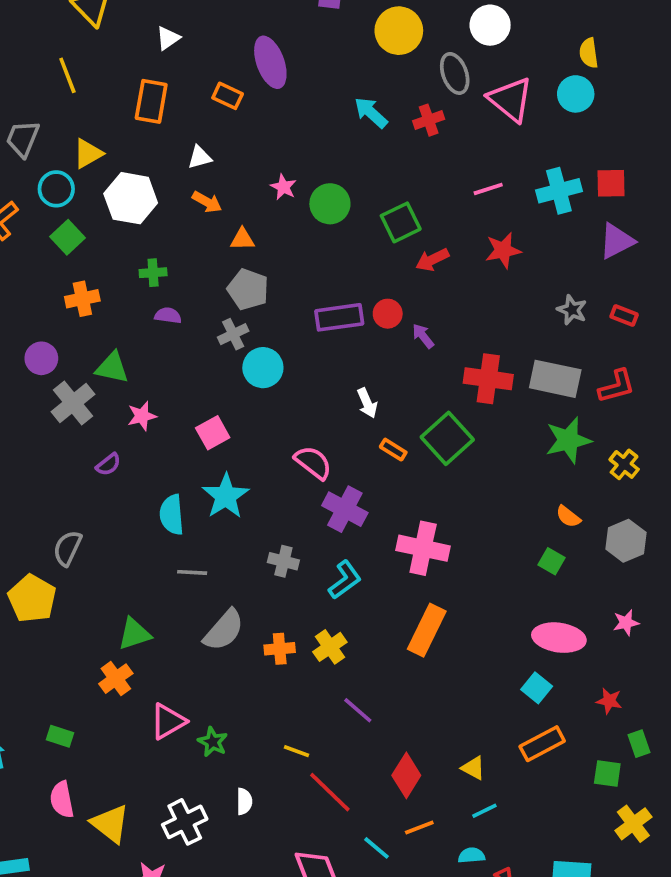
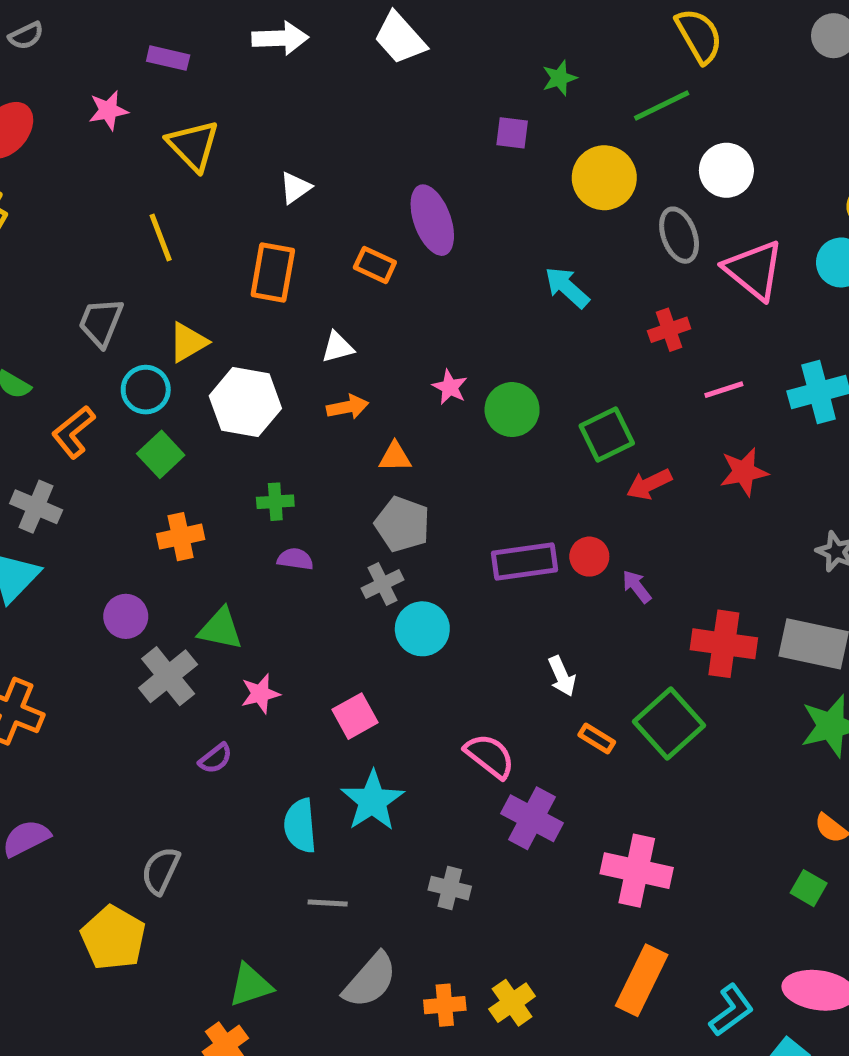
red cross: (429, 120) -> (669, 330), moved
orange arrow: (207, 202) -> (348, 407), turned -40
cyan L-shape: (345, 580) -> (731, 1010), moved

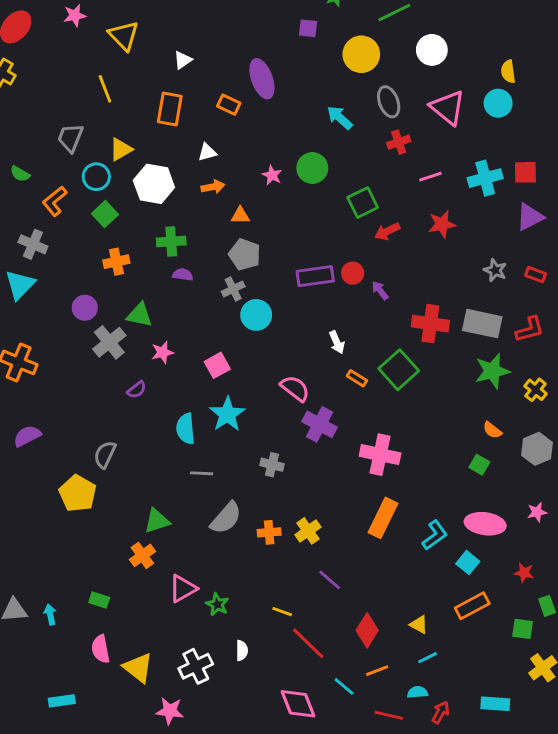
gray ellipse: (679, 235) -> (389, 102), moved
green circle: (512, 410) -> (312, 168), moved
green cross: (275, 502) -> (171, 241), size x1.4

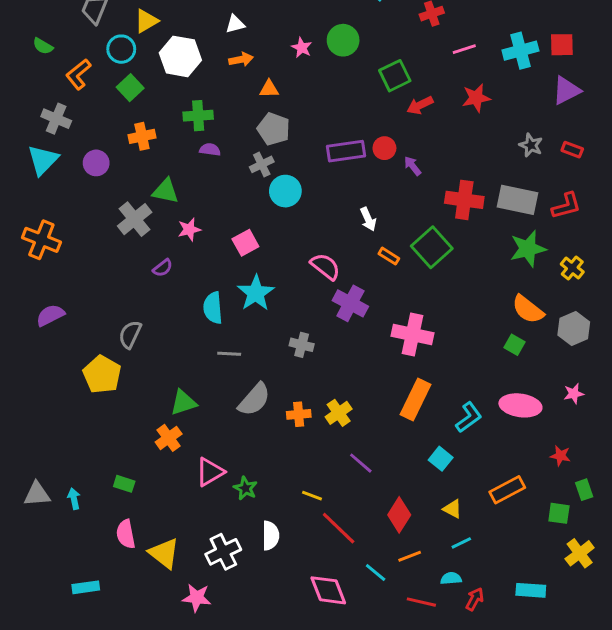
purple circle: (85, 308) -> (96, 163), moved
orange semicircle: (492, 430) -> (528, 309), size x1.6
cyan square: (468, 563) -> (441, 459), moved
white semicircle: (242, 650) -> (271, 536), size x1.4

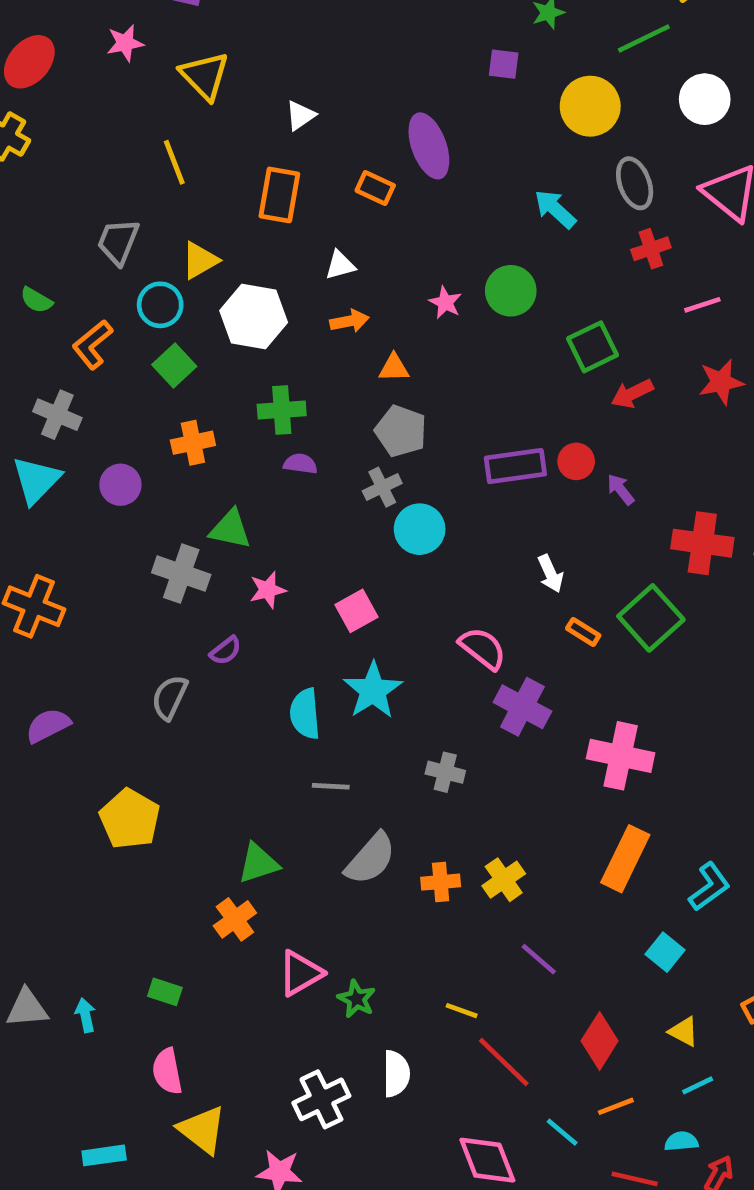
gray cross: (135, 219) -> (181, 574), turned -32
gray semicircle: (130, 334) -> (170, 697), moved
yellow triangle: (164, 553) -> (202, 1130), moved

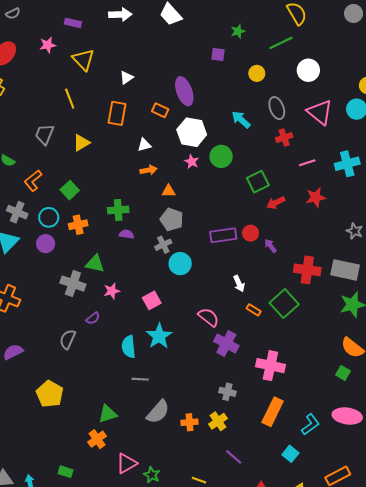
yellow circle: (590, 106) -> (257, 73), size x0.6
cyan circle: (160, 305) -> (49, 217), moved
white hexagon: (254, 316) -> (192, 132), moved
gray cross: (445, 772) -> (227, 392), moved

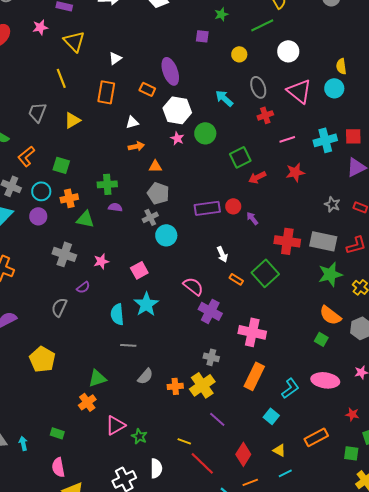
green square: (70, 190) -> (61, 165), turned -30
green triangle: (95, 264) -> (85, 219), moved
gray semicircle: (158, 412) -> (145, 376), size x0.7
yellow cross: (218, 421) -> (202, 385), size x1.4

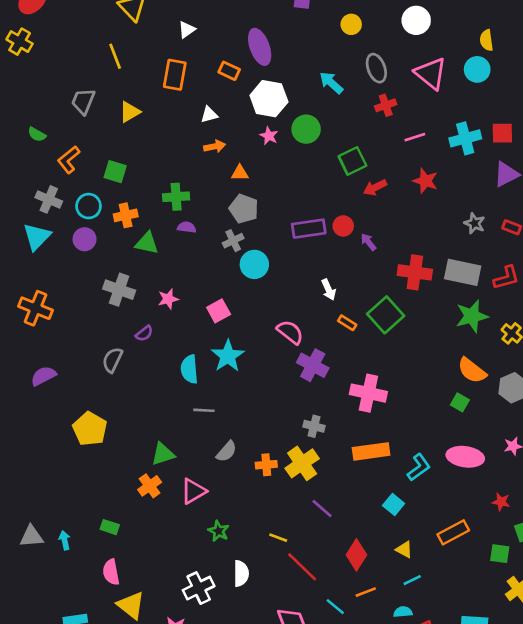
red star: (295, 172) -> (425, 181), turned 30
orange rectangle: (254, 376) -> (371, 451), turned 56
pink triangle: (115, 425) -> (193, 491), moved

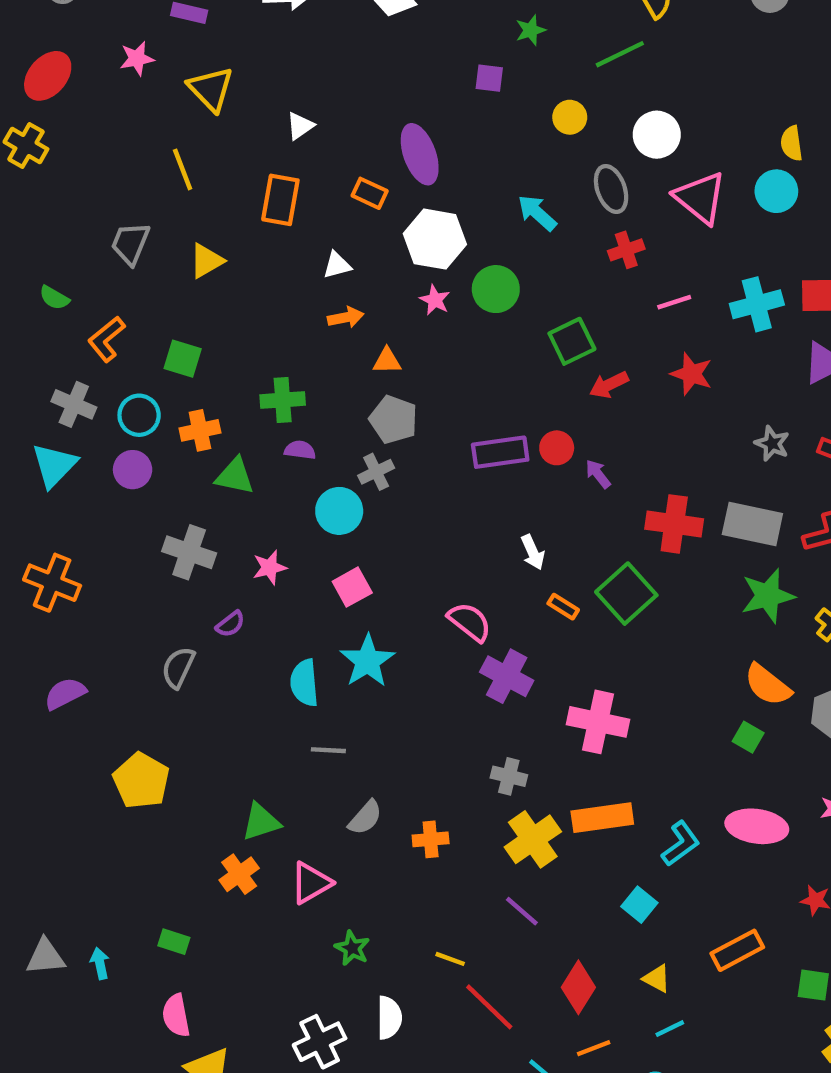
white circle: (416, 20) -> (657, 135), moved
cyan circle: (254, 264) -> (339, 511), moved
yellow cross: (302, 463) -> (533, 839), moved

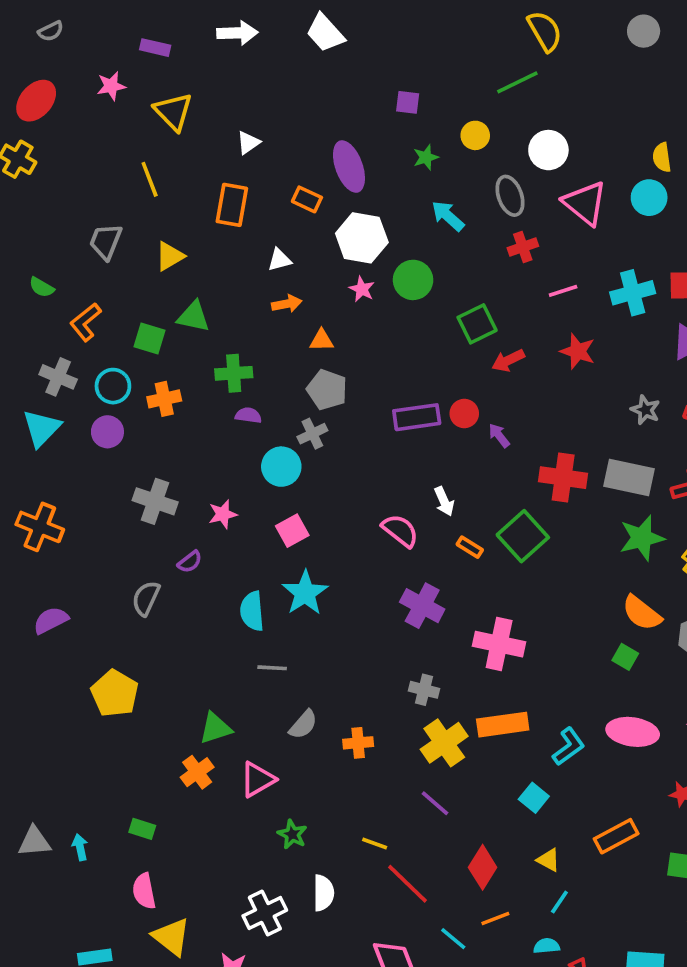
green star: (531, 30) -> (426, 157), moved
green triangle: (235, 476) -> (193, 317), moved
pink semicircle: (470, 622) -> (400, 531), moved
cyan line: (670, 1029) -> (559, 902), turned -30

